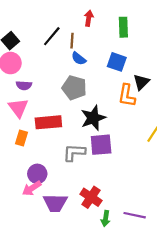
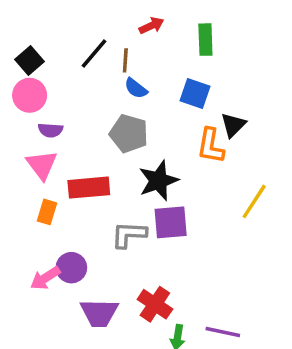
red arrow: (89, 18) -> (151, 26), turned 56
pink arrow: (32, 188) -> (45, 278), moved

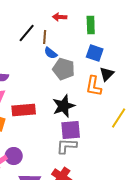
red arrow: (151, 26) -> (60, 17), turned -152
blue square: (195, 94) -> (95, 53), moved
gray pentagon: (129, 134) -> (64, 69), moved
gray L-shape: (129, 235) -> (67, 146), moved

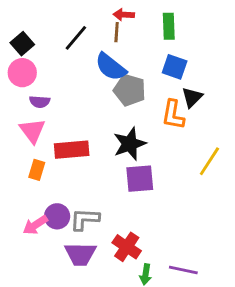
brown line: (45, 37) -> (117, 32), moved
blue semicircle: (51, 53) -> (111, 67), size x1.6
gray L-shape: (67, 146) -> (85, 219), moved

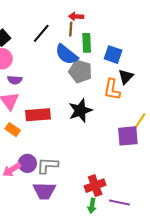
green rectangle: (169, 26) -> (87, 43), moved
orange rectangle: (37, 170) -> (13, 130), turned -72
purple square: (140, 179) -> (128, 136), moved
red cross: (127, 247) -> (95, 186), moved, turned 36

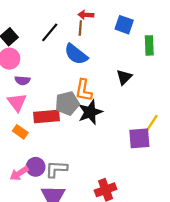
green rectangle: (87, 43) -> (149, 45), moved
blue square: (113, 55) -> (124, 25), moved
gray pentagon: (80, 71) -> (67, 103), moved, turned -30
black triangle: (126, 77) -> (124, 77), moved
orange L-shape: (112, 89) -> (84, 90), moved

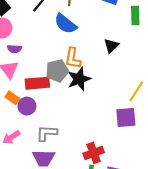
purple square: (139, 138) -> (126, 118), moved
purple circle: (36, 167) -> (27, 106), moved

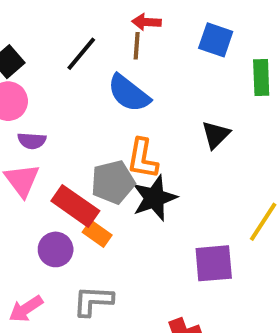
red rectangle: (37, 83) -> (75, 206), turned 40
orange rectangle: (12, 98) -> (97, 234), moved
purple square: (126, 118) -> (214, 263), moved

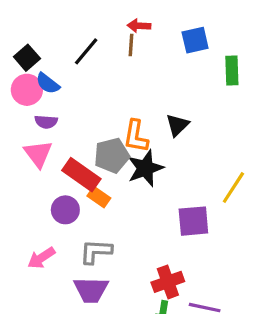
blue square: (216, 40) -> (195, 40), turned -32
blue semicircle: (129, 93) -> (48, 83), moved, size x0.7
black triangle: (216, 135) -> (177, 125), moved

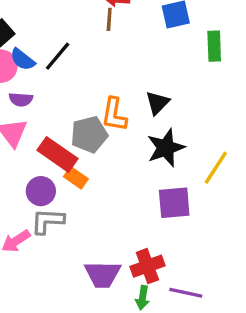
black line: (86, 51) -> (58, 56), moved
black star: (145, 168) -> (166, 148), moved
gray L-shape: (96, 251) -> (48, 221), moved
purple trapezoid: (91, 290) -> (103, 274), moved

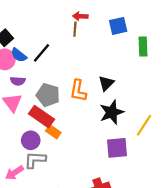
gray pentagon: (89, 134) -> (48, 95), moved, turned 30

